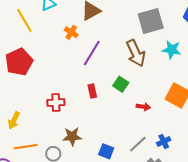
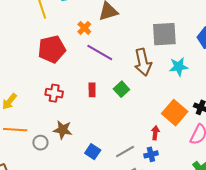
cyan star: (172, 50) -> (179, 67), turned -30
purple line: (92, 53) -> (100, 53), turned 76
red pentagon: (19, 62) -> (52, 49), moved
red arrow: (143, 107) -> (155, 133), moved, turned -104

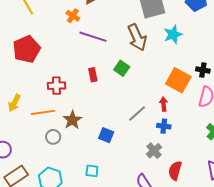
red pentagon: (52, 49) -> (27, 49), moved
orange line: (15, 130) -> (43, 112), moved
brown star: (63, 130) -> (72, 120), turned -30
gray line: (125, 152) -> (137, 113), moved
blue cross: (151, 154) -> (164, 126), turned 32

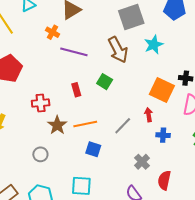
orange line: (43, 112) -> (85, 124), moved
brown star: (72, 120) -> (57, 125), moved
blue cross: (164, 126) -> (163, 135), moved
cyan square: (92, 171) -> (81, 186), size x1.5

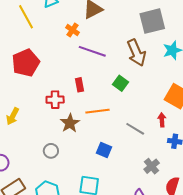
red rectangle: (76, 90) -> (80, 85), moved
orange line: (85, 124) -> (98, 111), moved
gray line: (123, 126) -> (135, 129), turned 72

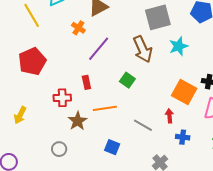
purple line: (92, 51) -> (99, 49), turned -68

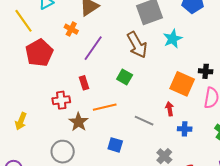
red pentagon: (32, 61) -> (39, 53), moved
gray circle: (59, 149) -> (63, 152), size x1.5

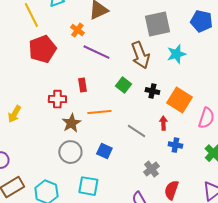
purple line: (93, 48) -> (96, 52), turned 72
black cross: (206, 71) -> (152, 91), moved
gray circle: (63, 152) -> (70, 152), moved

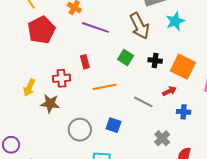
yellow arrow: (14, 114) -> (29, 88), moved
brown star: (71, 123) -> (50, 104), moved, turned -30
red arrow: (163, 123) -> (169, 91), turned 72

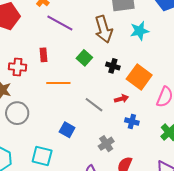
blue square: (114, 125) -> (67, 130), moved
gray circle: (80, 130) -> (17, 113), moved

